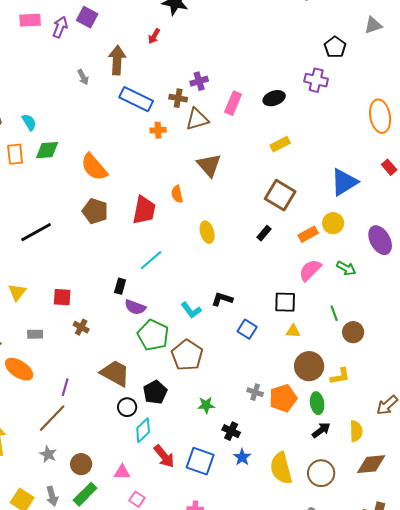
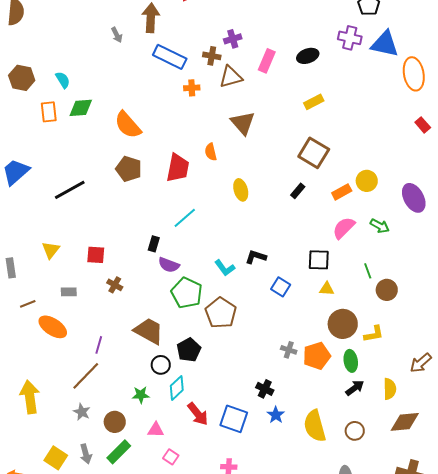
blue triangle: (344, 182) -> (385, 44), moved, turned 44
green star: (206, 405) -> (141, 395), moved
brown circle: (321, 473) -> (355, 431), size x0.7

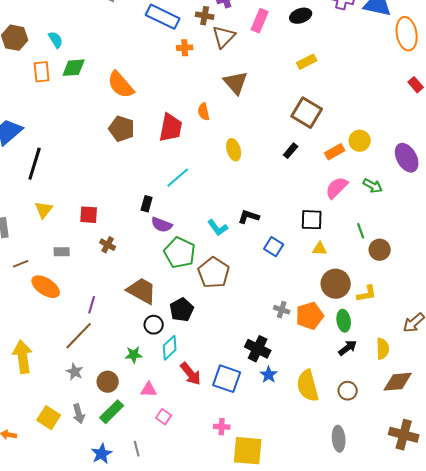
brown triangle: (231, 77) -> (224, 37), turned -30
black line: (70, 190) -> (35, 164), moved, turned -44
black cross: (265, 389) -> (258, 349), size x1.4

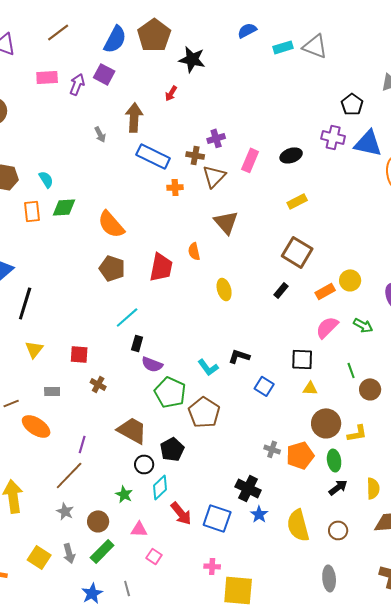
cyan line: (178, 178) -> (127, 317), moved
green star: (134, 355) -> (124, 494), turned 30

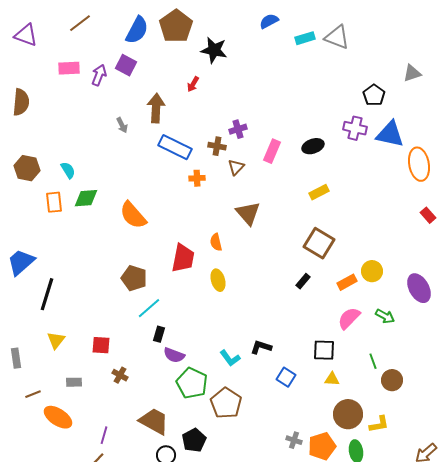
brown triangle: (214, 176) -> (236, 167), size x0.7
brown pentagon: (112, 268) -> (134, 278), moved
yellow ellipse: (224, 289) -> (218, 280), moved

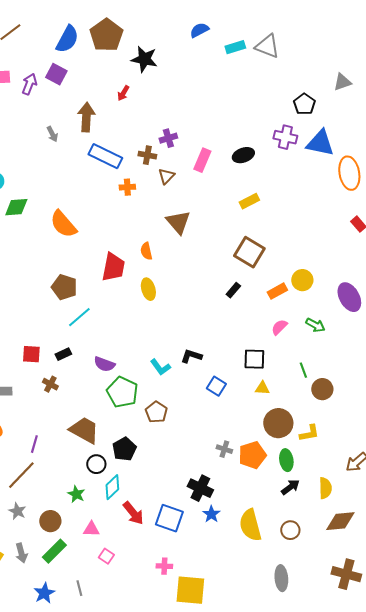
pink semicircle: (349, 318) -> (279, 327), size x0.7
black rectangle: (159, 334) -> (63, 354), moved, turned 49
brown pentagon: (226, 403) -> (156, 412), size x0.7

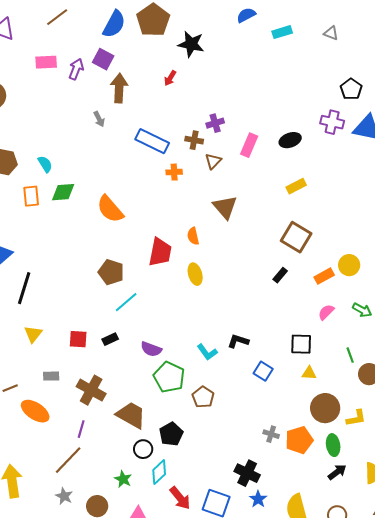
gray triangle: (267, 46) -> (331, 33), moved, size x0.6
brown arrow: (86, 117) -> (119, 88), moved
brown cross: (50, 384) -> (91, 390), moved, size x1.8

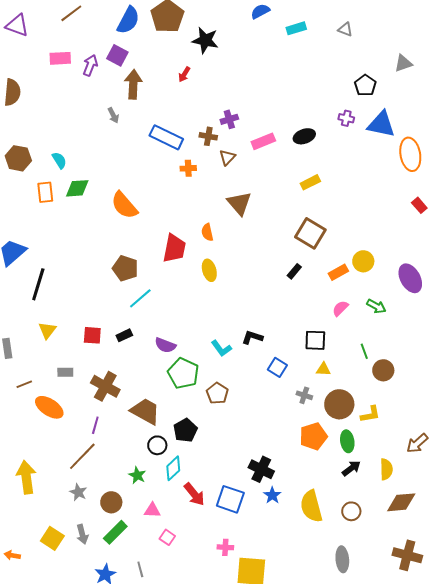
purple cross: (332, 122) -> (346, 118), size x0.7
pink rectangle: (249, 145) -> (263, 141), turned 45
gray cross: (271, 434) -> (304, 395), moved

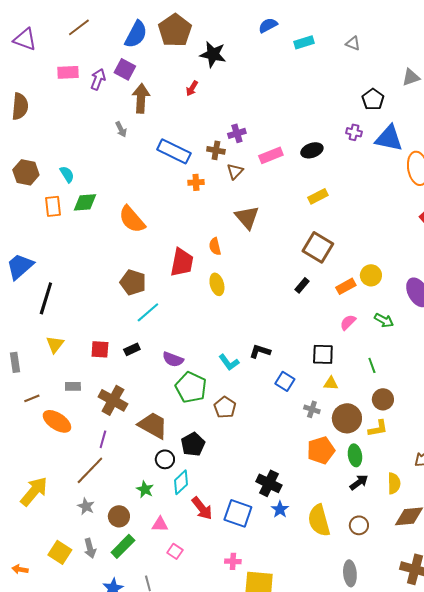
brown circle: (383, 370) -> (383, 399), moved
yellow arrow: (26, 477) -> (34, 491), turned 48

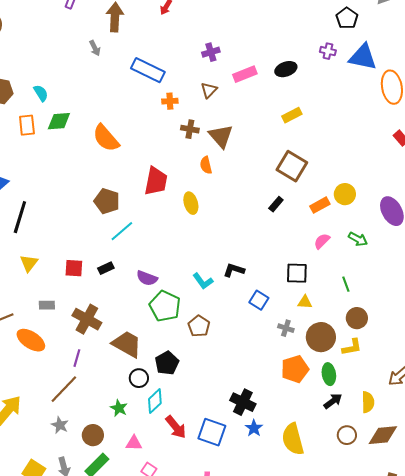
brown cross: (216, 150) -> (190, 129), moved
orange semicircle: (215, 246) -> (206, 165), moved
brown circle: (359, 525) -> (347, 435), moved

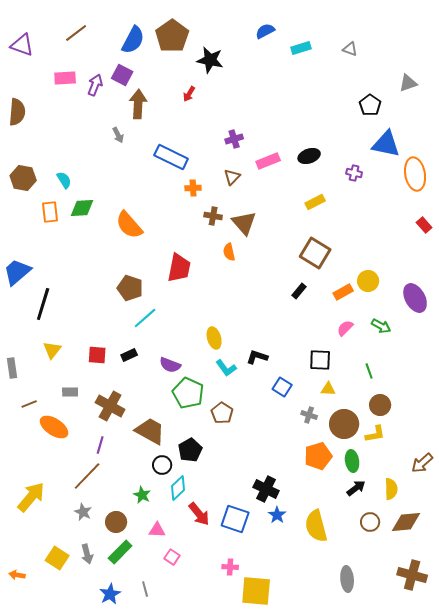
purple cross: (328, 51) -> (354, 173), moved
yellow ellipse: (191, 203) -> (214, 338), moved

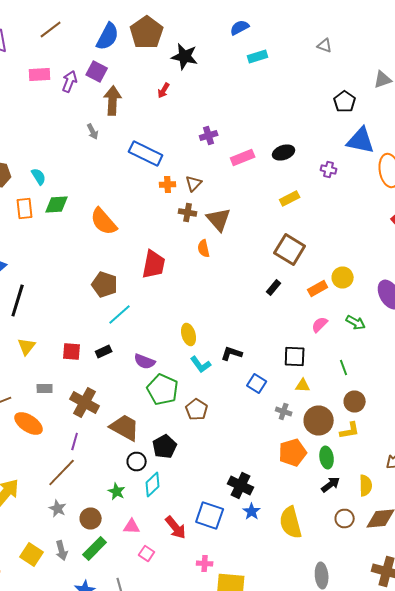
cyan rectangle: (301, 48) -> (258, 56), moved
brown triangle: (232, 177) -> (194, 184), moved
red arrow: (199, 514) -> (176, 528), moved

